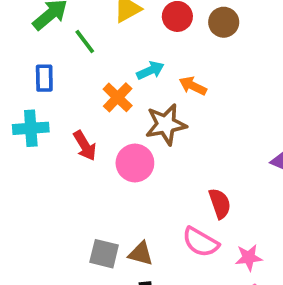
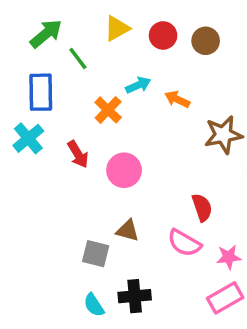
blue rectangle: (44, 78) -> (41, 92), size x1.5
brown star: (166, 124) -> (223, 135), moved
cyan cross: (31, 128) -> (28, 138), turned -36
brown triangle: (141, 254) -> (128, 231), moved

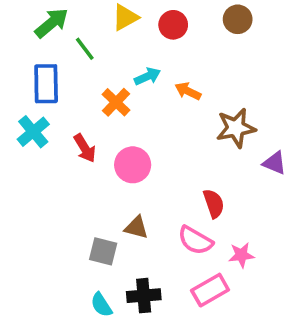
brown circle: (206, 41) -> (238, 19), moved
pink rectangle: (225, 298) -> (210, 290), moved

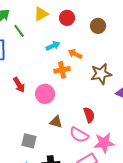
brown circle: (238, 19) -> (98, 26), moved
orange cross: (116, 102) -> (62, 70), moved, turned 35
brown triangle: (136, 227) -> (56, 122), moved
pink star: (241, 255) -> (104, 143), size x1.5

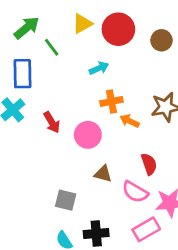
red circle: (67, 18) -> (118, 29), size x1.5
orange arrow: (75, 54) -> (130, 121), moved

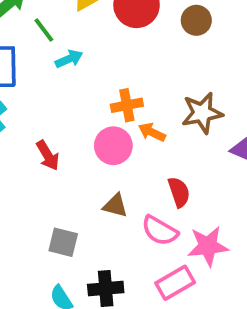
cyan arrow: (99, 68) -> (69, 59), moved
red arrow: (52, 122) -> (48, 155), moved
pink circle: (88, 135) -> (113, 146), moved

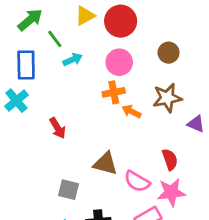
brown circle: (196, 20) -> (169, 53), moved
pink circle: (113, 146) -> (119, 62), moved
red semicircle: (179, 192) -> (170, 159), moved
brown triangle: (115, 206) -> (106, 164), size x1.4

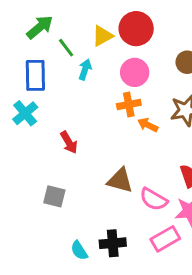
yellow triangle: (85, 16) -> (103, 36), moved
cyan arrow: (73, 59) -> (85, 69), turned -48
gray square: (69, 190) -> (54, 196), moved

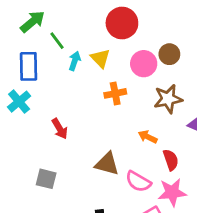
yellow triangle: (103, 36) -> (100, 58), moved, turned -45
pink circle: (135, 72) -> (144, 64), moved
orange arrow: (148, 125) -> (148, 137), moved

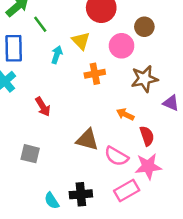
brown circle: (169, 54) -> (144, 27), moved
cyan arrow: (75, 61) -> (57, 55), moved

